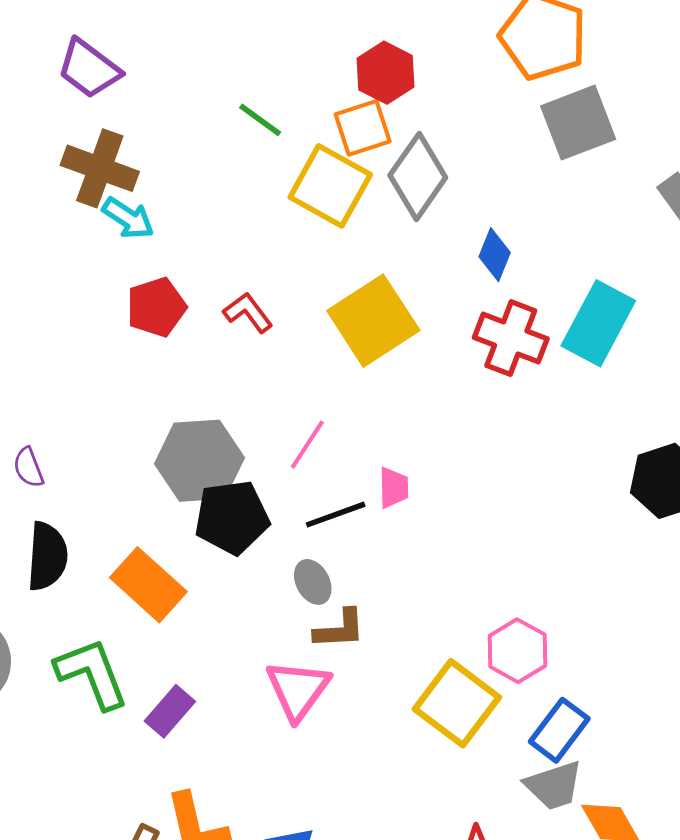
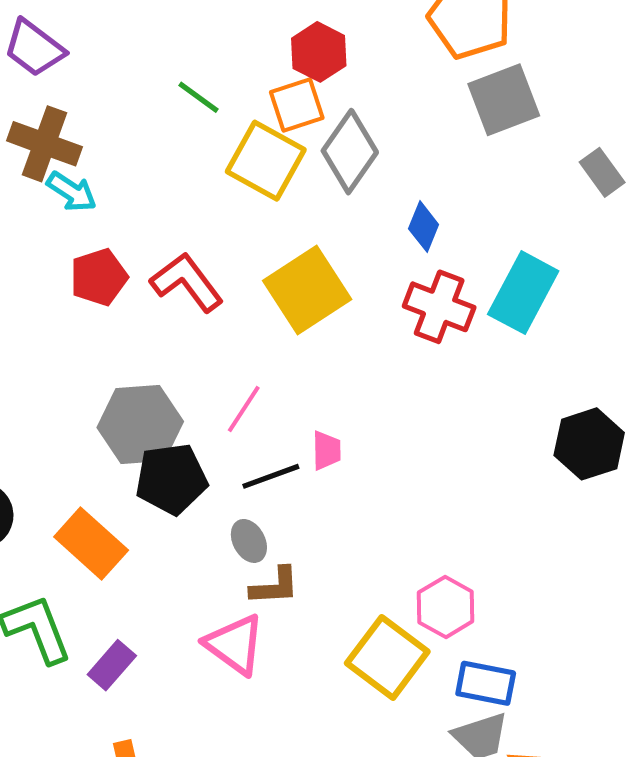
red L-shape: (248, 312) -> (187, 282), size x1.5
pink triangle: (298, 690) -> (235, 644), turned -30
blue rectangle: (559, 730) -> (486, 683), turned 64

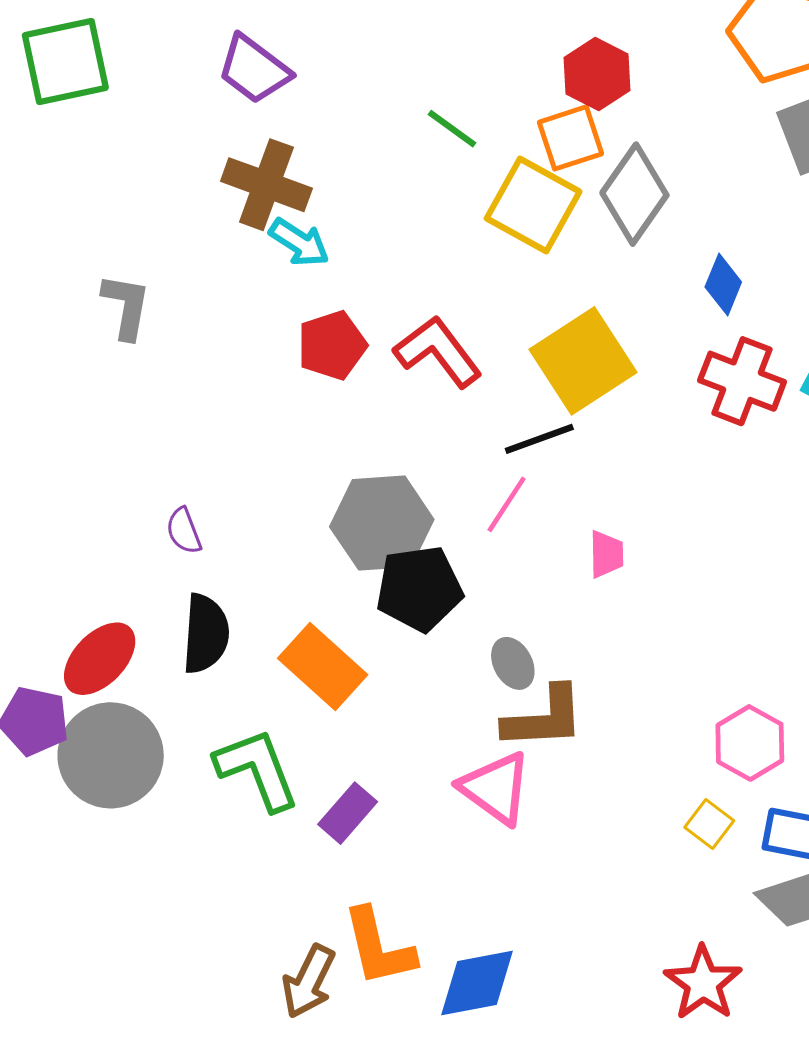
black line: (271, 476) -> (539, 439), moved
brown L-shape: (275, 586) -> (544, 718), size x1.4
yellow square: (387, 657) -> (709, 824), moved, size x0.5

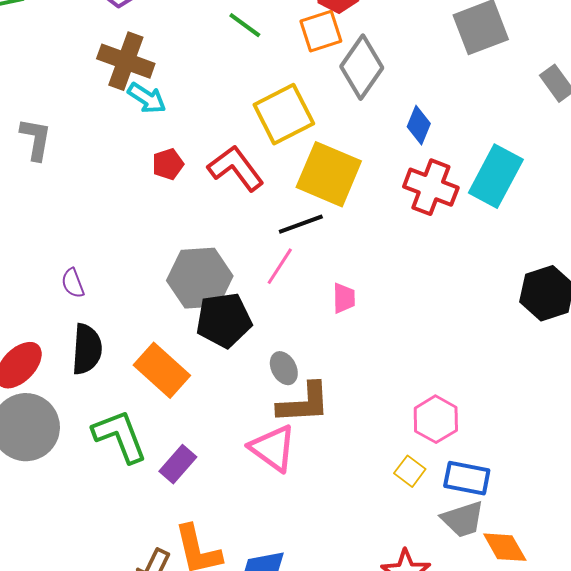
yellow square: (533, 205) -> (284, 114), moved, turned 34
red pentagon: (332, 345) -> (168, 164), size x0.7
yellow square: (583, 361) -> (329, 174), turned -34

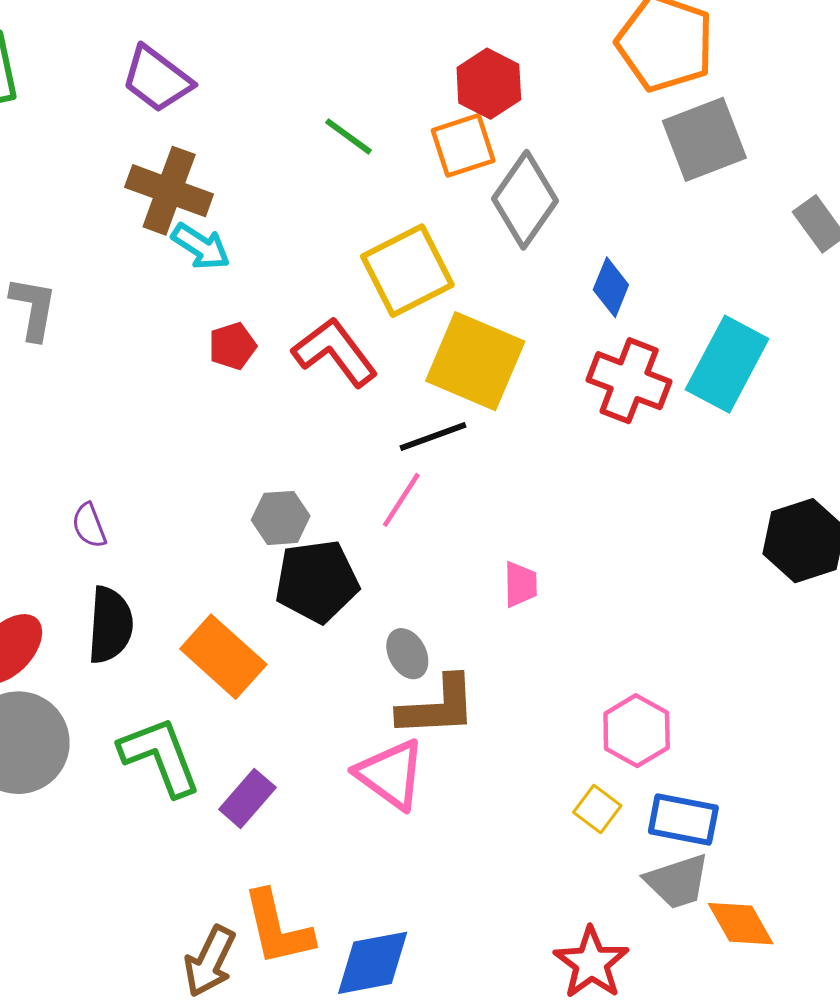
gray hexagon: (200, 278) -> (281, 518), size x0.6
pink trapezoid: (344, 298) -> (520, 584), moved

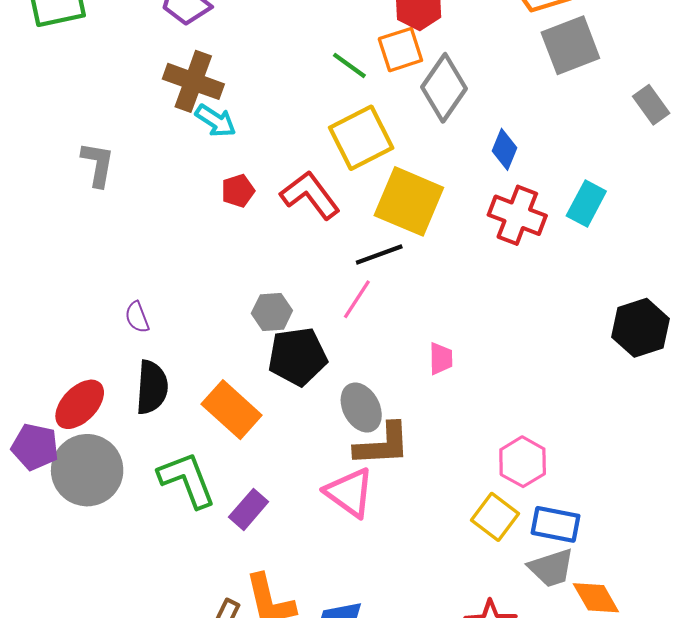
green line: (349, 136) -> (349, 65), moved
cyan rectangle: (727, 364) -> (586, 204), size x0.7
gray ellipse: (407, 654) -> (361, 408), size x1.4
yellow square: (597, 809) -> (495, 517), size x1.4

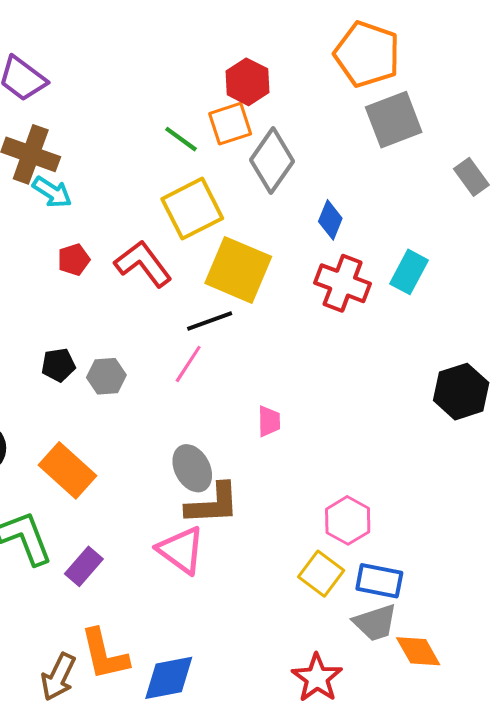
black pentagon: (297, 357) -> (58, 365), moved, size x0.6

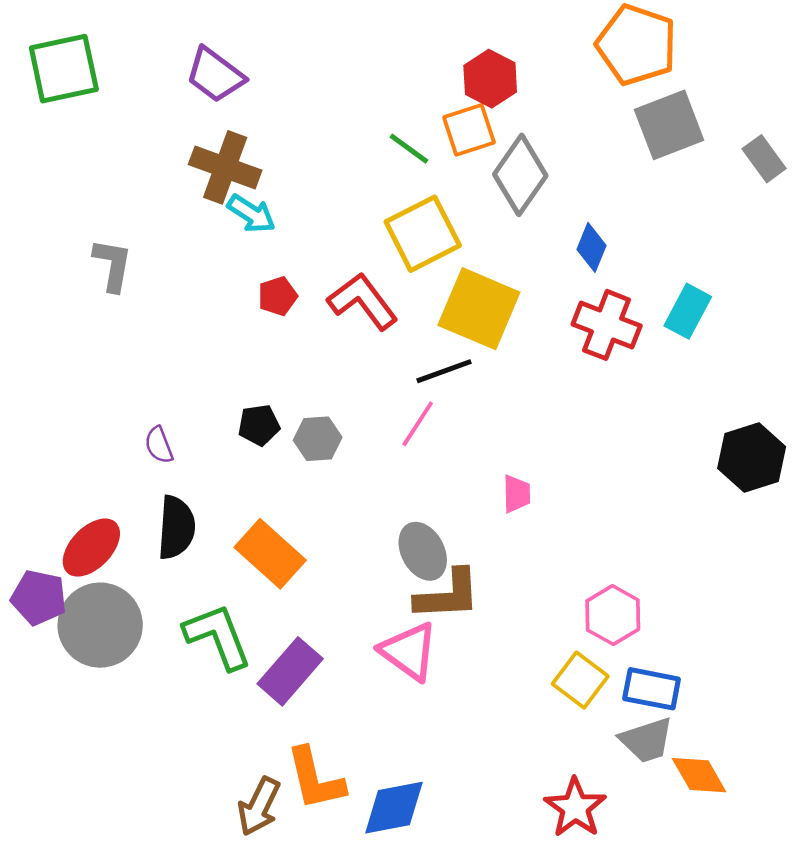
gray rectangle: (471, 177) -> (764, 159), moved
purple rectangle: (84, 566) -> (290, 671), size x1.4

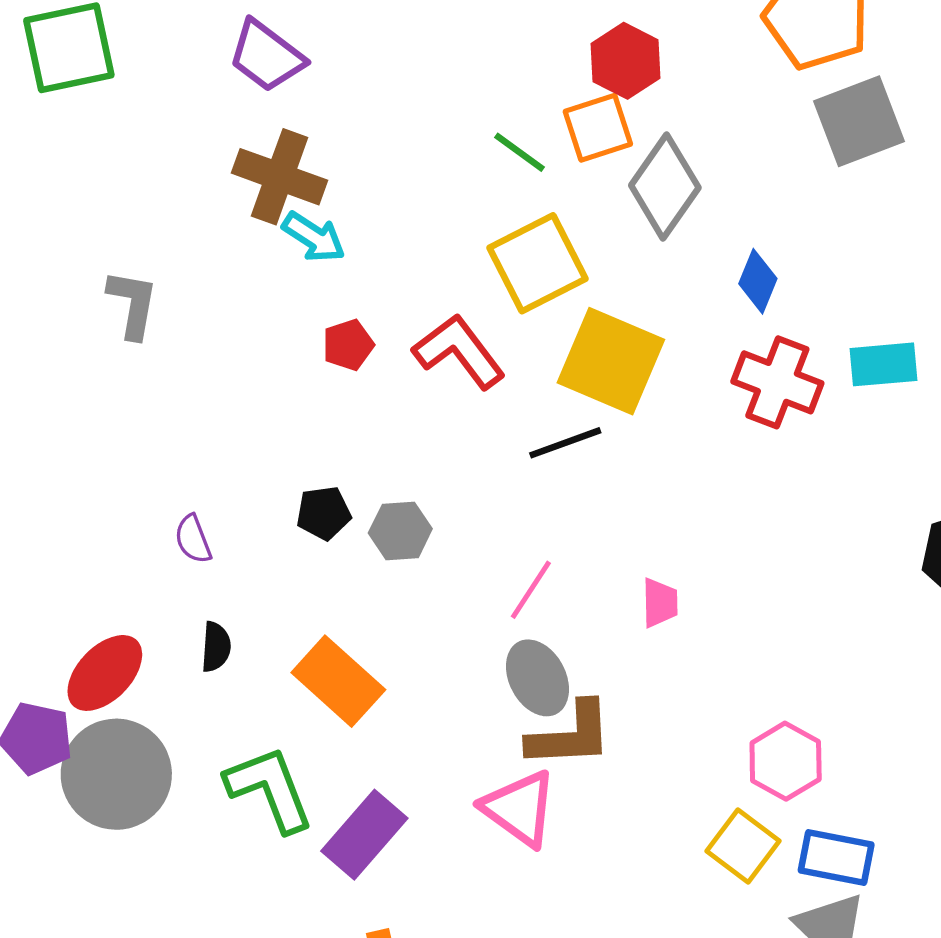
cyan rectangle: (688, 311) -> (883, 364), turned 57
pink line: (418, 424) -> (531, 590), moved
black semicircle: (176, 528) -> (216, 647), size x0.6

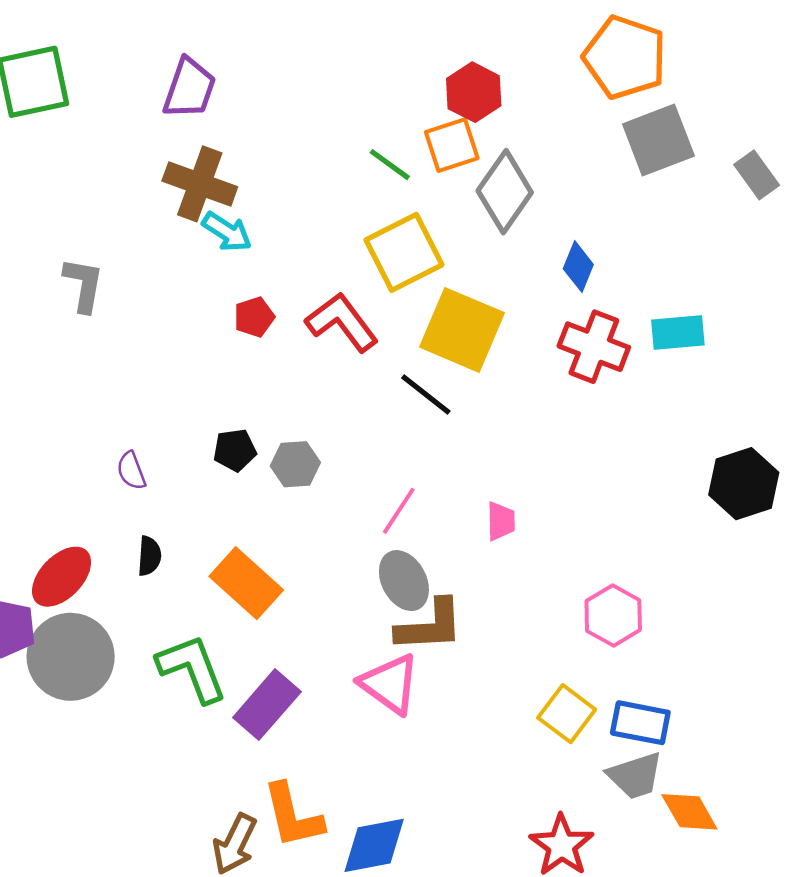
purple trapezoid: (266, 56) -> (189, 88), turned -108
black line: (565, 443) -> (426, 394), turned 58
pink hexagon: (786, 761) -> (613, 615), moved

